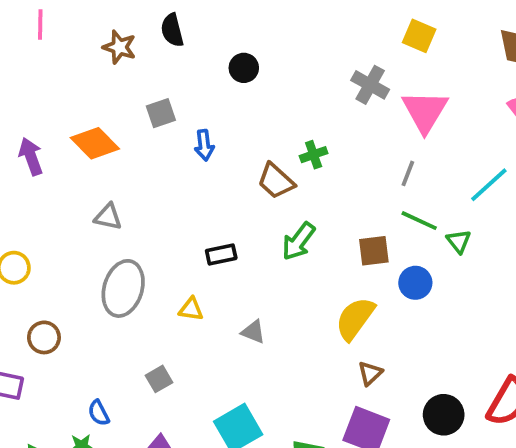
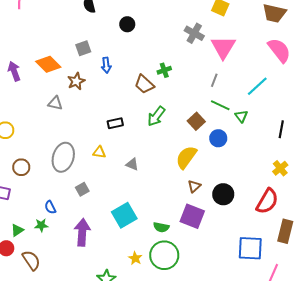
brown star: (119, 47) -> (76, 81), moved, turned 30
brown square: (374, 251) -> (196, 121), turned -36
gray ellipse: (123, 288) -> (63, 157), moved
black circle: (444, 415) -> (223, 194), moved

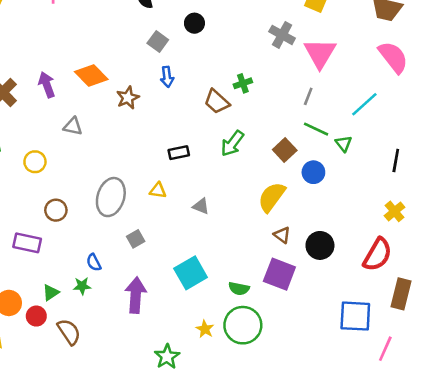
gray square: (83, 48) -> (158, 41), moved, turned -35
gray triangle: (55, 103) -> (73, 126), moved
brown triangle: (194, 186) -> (282, 235), turned -40

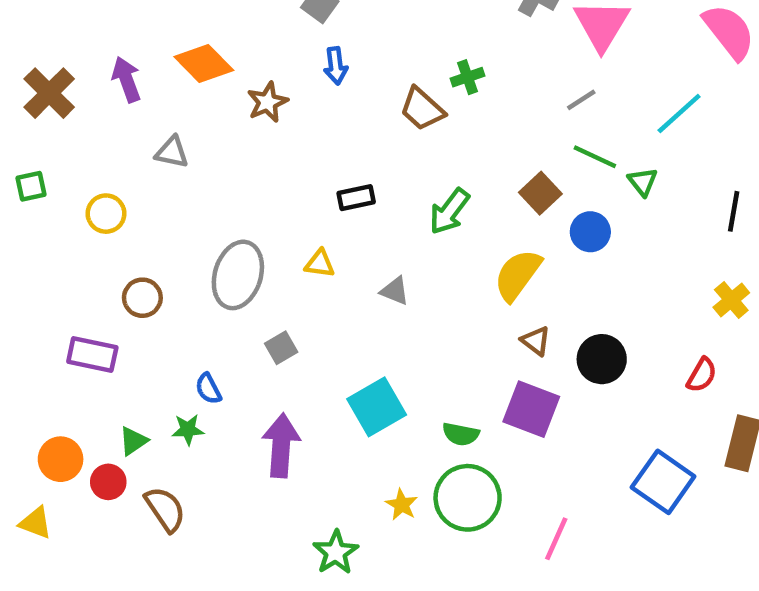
gray line: (308, 96) -> (581, 100), turned 36
green arrow: (232, 143) -> (449, 211), moved
red semicircle: (378, 255) -> (702, 375), size x0.6
blue square: (355, 316) -> (663, 482), turned 32
pink line: (385, 349) -> (556, 539), moved

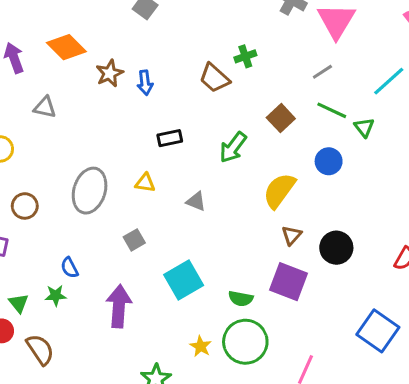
blue arrow: (336, 66) -> (145, 83), moved
brown square: (540, 193) -> (281, 118), moved
brown triangle: (536, 341) -> (292, 235), turned 35
gray square: (281, 348) -> (134, 240), moved
green triangle: (133, 441) -> (19, 303), turned -35

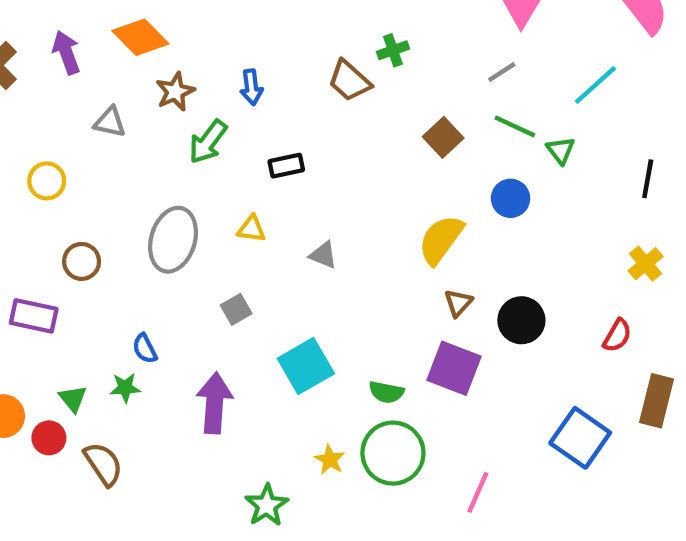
brown star: (110, 73) -> (175, 92), moved
green arrow: (233, 147) -> (208, 142), moved

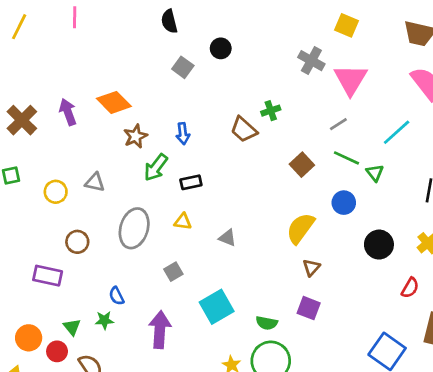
gray triangle: (110, 122) -> (95, 182), moved
black rectangle: (286, 166) -> (191, 182), moved
black circle: (521, 320) -> (379, 245), moved
purple square: (454, 368) -> (309, 308), size x0.7

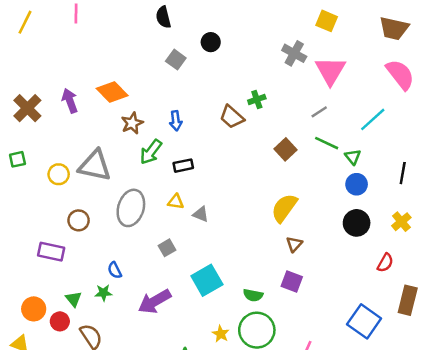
gray triangle: (95, 182) -> (95, 166), size x1.8
blue circle: (344, 203) -> (357, 184), moved
gray triangle: (227, 238) -> (201, 214), moved
purple arrow: (160, 330) -> (155, 301), turned -124

